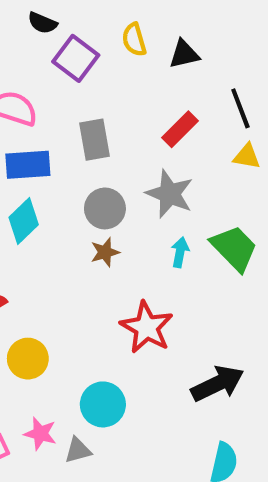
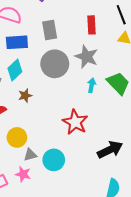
red rectangle: (180, 129) -> (92, 25), turned -48
gray circle: (105, 208) -> (55, 64), size x1.4
brown star: (105, 252) -> (25, 96), moved
gray triangle: (78, 450) -> (30, 155), moved

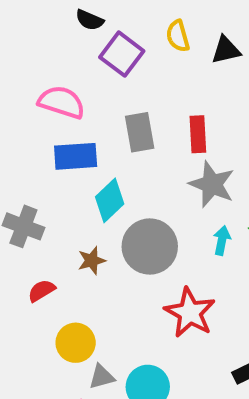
red rectangle: (92, 25) -> (198, 134), moved
gray circle: (55, 64) -> (150, 247), moved
cyan diamond: (15, 70) -> (110, 200), moved

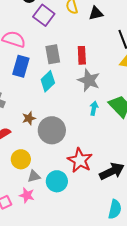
blue rectangle: (76, 156) -> (21, 66), turned -70
cyan diamond: (110, 200) -> (48, 81), moved
gray circle: (150, 247) -> (52, 130), moved
red star: (190, 313) -> (80, 160), moved

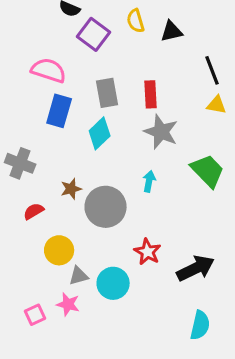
cyan arrow: (94, 108) -> (149, 181), moved
red star: (80, 160) -> (148, 252), size x0.7

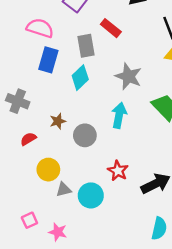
red rectangle: (151, 94) -> (111, 28), moved, turned -48
cyan arrow: (149, 181) -> (119, 115), size x1.5
gray circle: (106, 207) -> (85, 135), size x0.7
pink star: (68, 304) -> (58, 232), moved

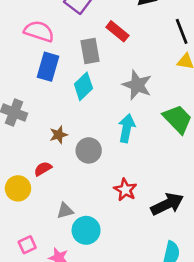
red semicircle: (28, 139) -> (43, 169), moved
yellow circle: (48, 170) -> (18, 188), moved
cyan circle: (91, 195) -> (86, 230), moved

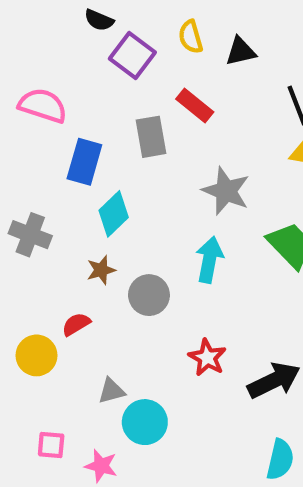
pink semicircle: (39, 31) -> (43, 106), moved
cyan diamond: (83, 86) -> (114, 214), moved
pink square: (27, 245) -> (51, 445), turned 30

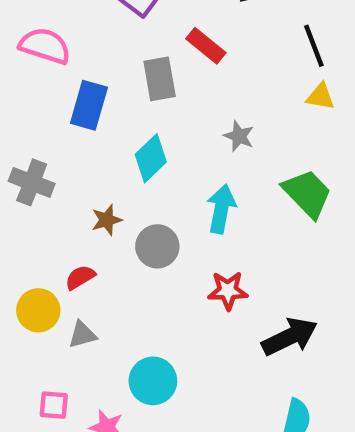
gray star: (226, 191) -> (239, 136), size x0.6
cyan diamond: (114, 214) -> (151, 158), moved
red star: (207, 358) -> (228, 290), moved, turned -30
gray triangle: (111, 391) -> (82, 335), moved

